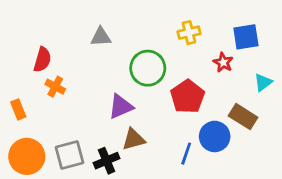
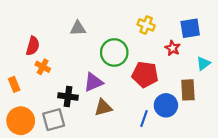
yellow cross: (189, 33) -> (146, 25), turned 35
red pentagon: (188, 97) -> (145, 75), turned -30
brown rectangle: (243, 117) -> (188, 90), turned 55
black cross: (106, 161) -> (68, 97), moved, turned 30

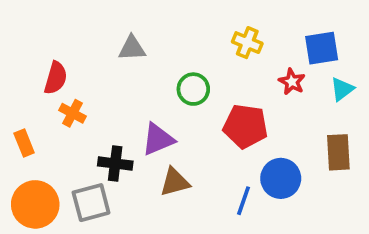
green circle: (114, 52) -> (193, 89), size x0.7
cyan triangle: (203, 63) -> (342, 89), moved
brown rectangle: (188, 90) -> (338, 152), moved

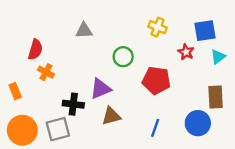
blue circle: (281, 178) -> (198, 123), moved

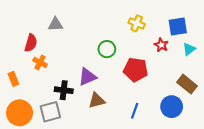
gray triangle: (84, 31) -> (55, 24), moved
brown rectangle: (216, 97) -> (187, 84), turned -48

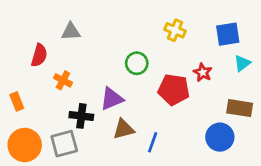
red star: (161, 45) -> (203, 72), moved
orange cross: (40, 62) -> (63, 80), moved
brown rectangle: (187, 84) -> (240, 108), turned -30
blue line: (135, 111) -> (153, 142), moved

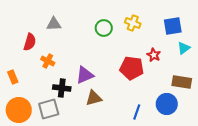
green circle: (137, 63) -> (104, 28), moved
blue line: (153, 142) -> (137, 112), moved

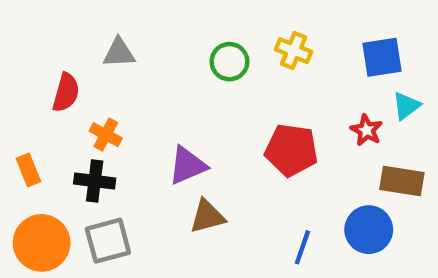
red star: (154, 55) -> (367, 130), moved
black cross: (62, 88) -> (95, 181), moved

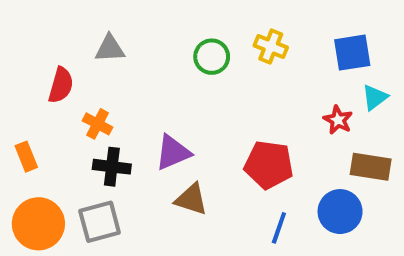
red pentagon: (291, 150) -> (269, 165), moved
black cross: (95, 181) -> (112, 167), moved
brown triangle: (207, 216) -> (191, 199), turned 33

